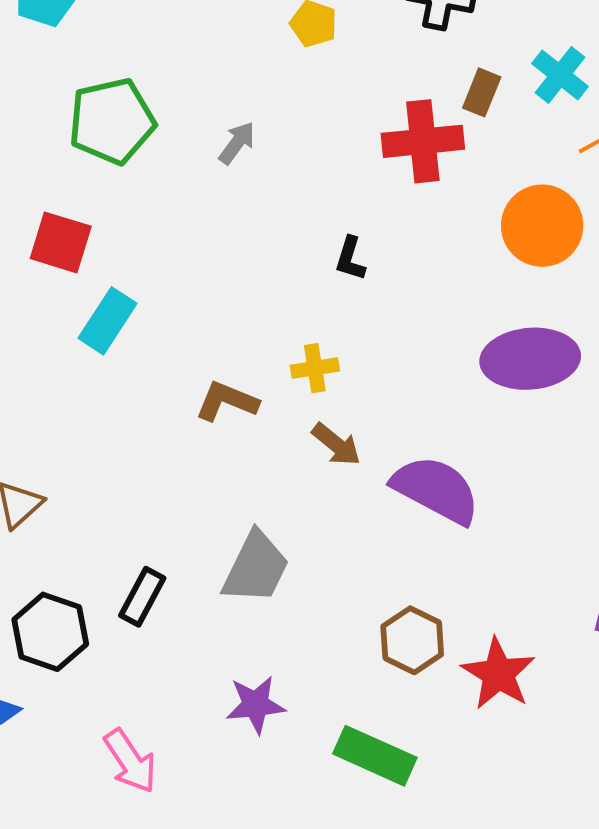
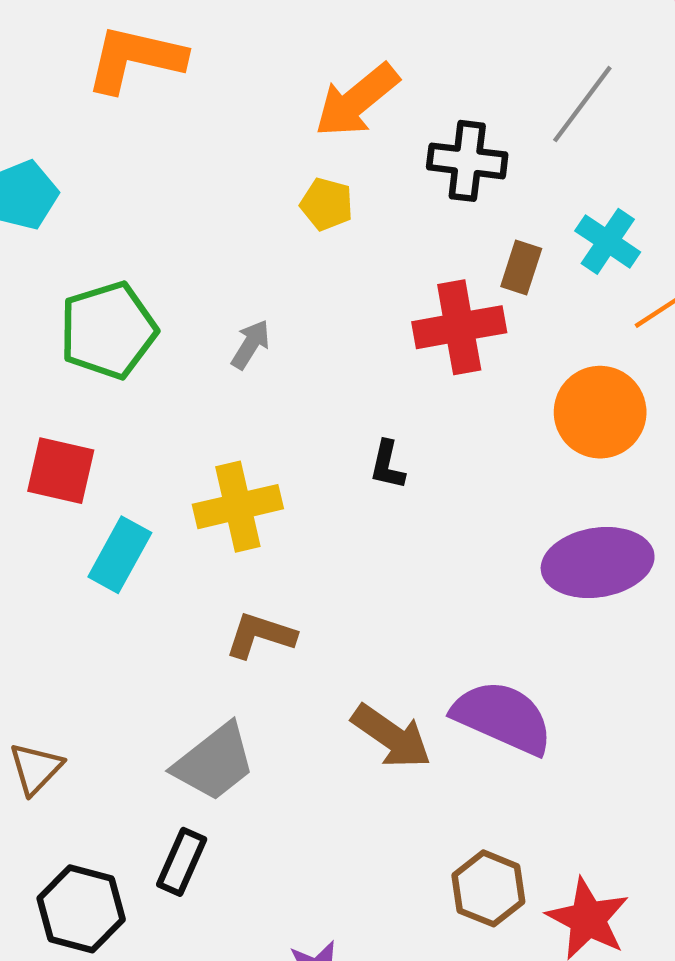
yellow cross: (315, 368) -> (238, 507), moved, size x1.6
brown arrow: (336, 444) -> (391, 736), moved, size x1.4
gray trapezoid: (256, 568) -> (214, 762), moved, turned 30

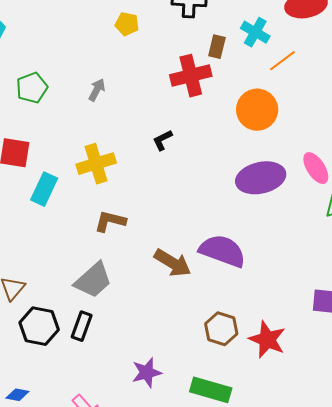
green pentagon: (108, 330) -> (32, 88), size x0.7
black L-shape: (387, 465) -> (162, 140), turned 55
black hexagon: (81, 909) -> (39, 326), moved

